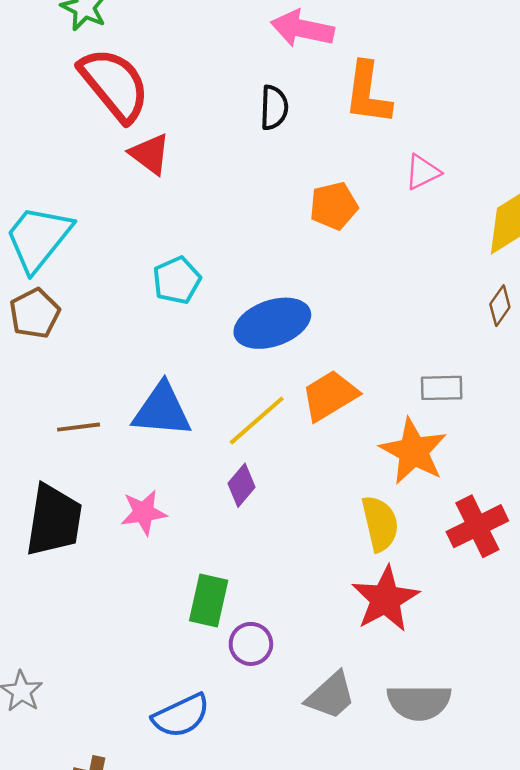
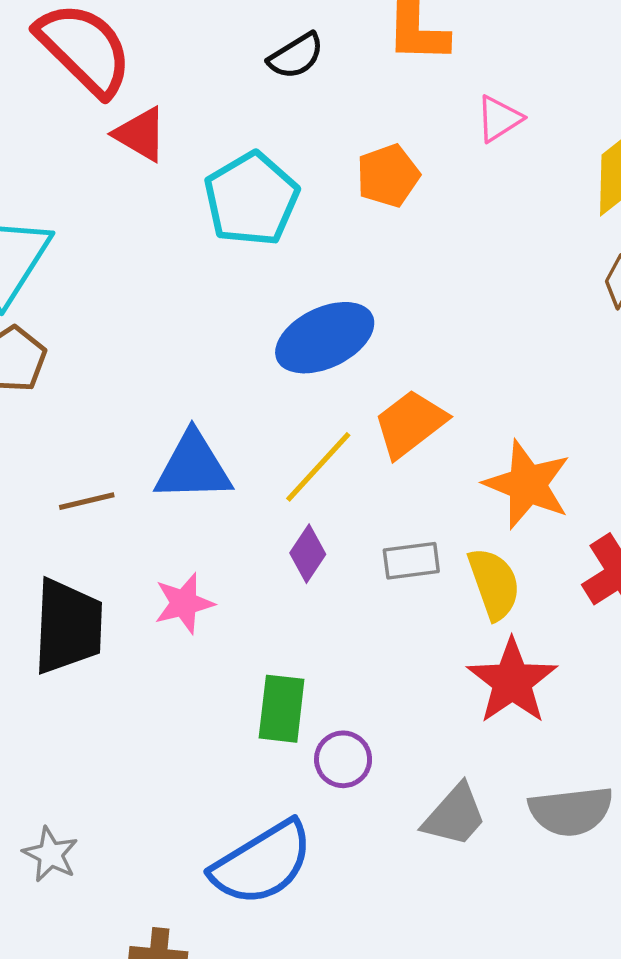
black semicircle: (274, 108) -> (296, 56), turned 63
cyan pentagon: (177, 280) -> (251, 199), moved, size x1.5
gray rectangle: (442, 388) -> (411, 561), moved
blue semicircle: (181, 716) -> (262, 863), size x1.4

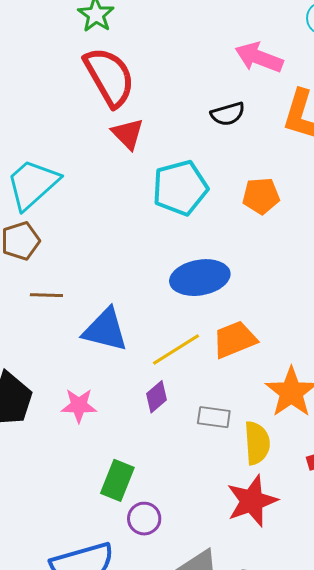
brown line: (87, 501) -> (46, 295), moved

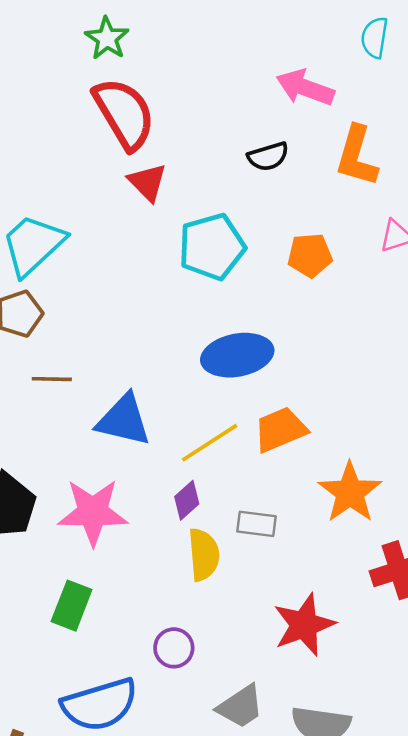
pink star: (79, 405) -> (93, 512), size x1.6
yellow semicircle: (257, 443) -> (204, 555), moved
green rectangle: (117, 480) -> (72, 606), moved

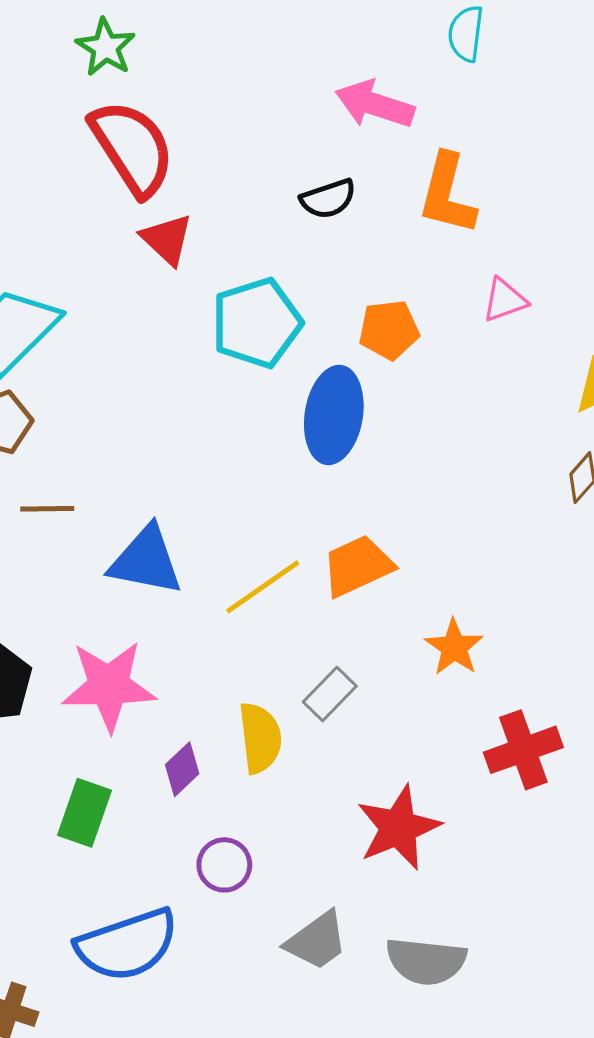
blue ellipse: (237, 355) -> (334, 415), moved, turned -68
orange star: (350, 492) -> (454, 647), size x0.7
purple diamond: (187, 500) -> (182, 769), moved
gray rectangle: (257, 524) -> (330, 694), turned -51

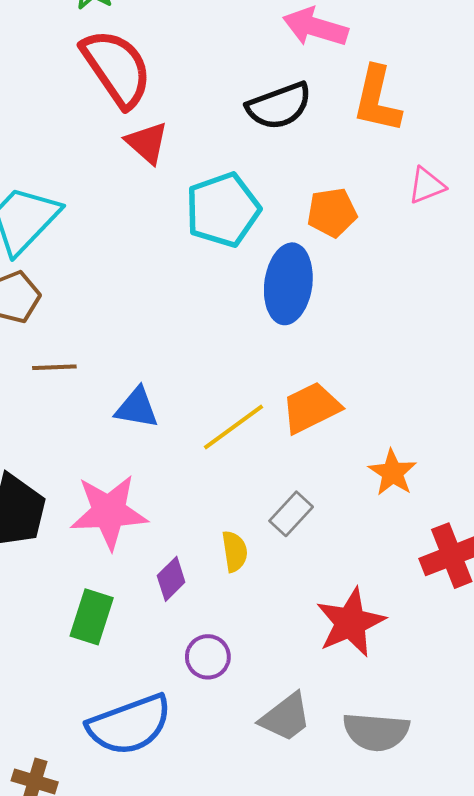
black semicircle: (328, 199) -> (279, 106), size x1.4
blue triangle: (146, 561) -> (137, 408), size x0.7
yellow semicircle: (260, 738) -> (235, 551), size x0.7

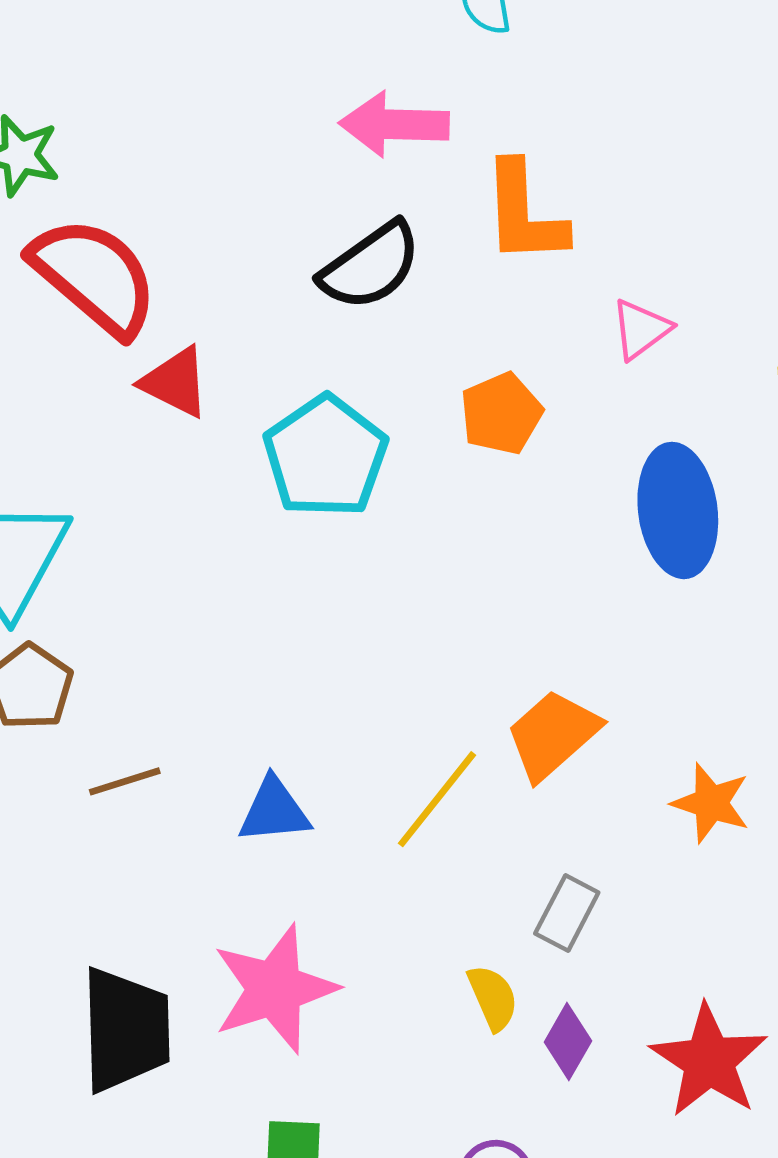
blue ellipse: (288, 284) -> (678, 510), moved
purple diamond: (171, 579) -> (568, 1041), moved

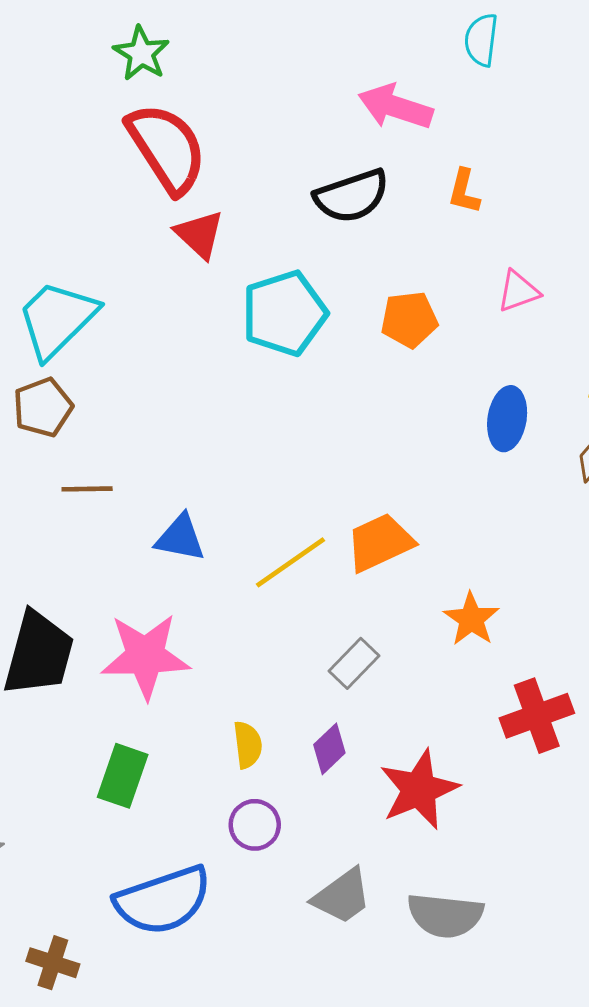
orange L-shape: (524, 213) -> (464, 191), size x0.6
blue ellipse: (678, 510) -> (507, 419), size x0.7
yellow semicircle: (493, 998) -> (248, 745), moved

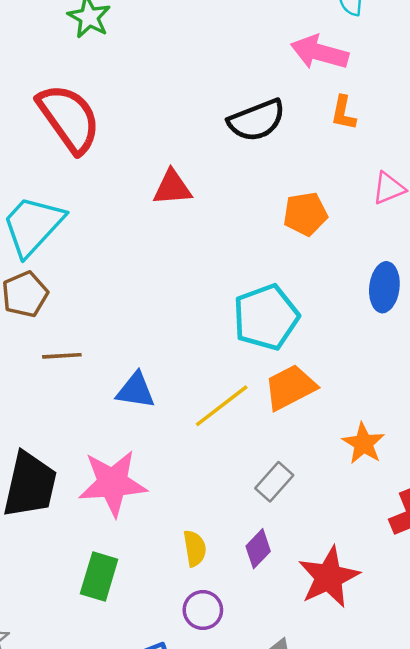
pink arrow: (395, 107) -> (320, 52), moved
red semicircle: (167, 148) -> (69, 118), moved
red triangle: (199, 234) -> (172, 188), moved, turned -45
cyan pentagon: (284, 313) -> (266, 317), moved

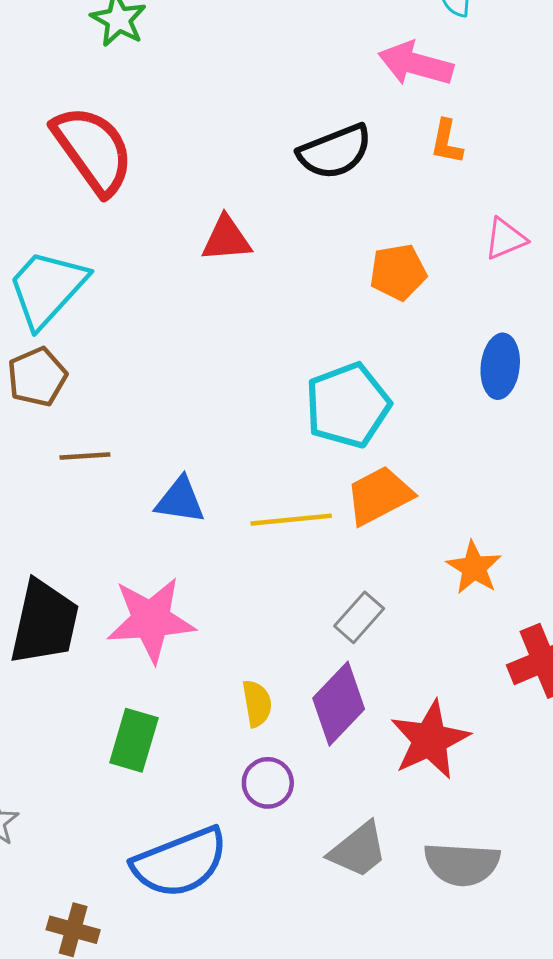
yellow line: (222, 406) -> (291, 520), turned 32
purple diamond: (258, 549) -> (339, 704), size x1.6

